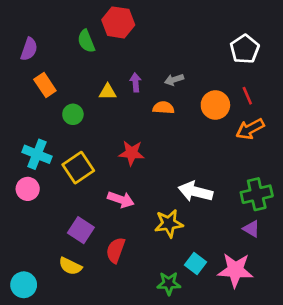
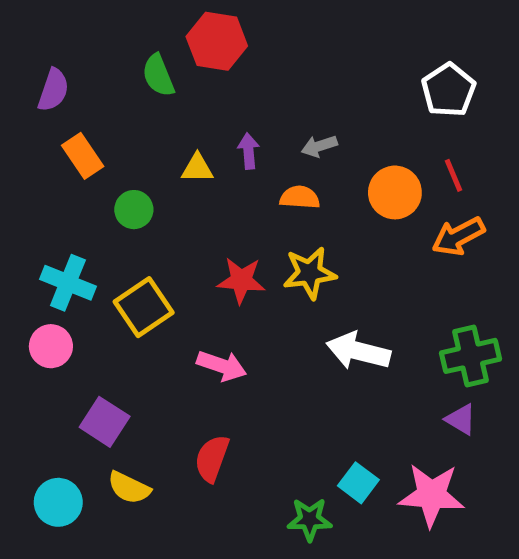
yellow star: (169, 224) -> (310, 273), moved
purple square: (81, 230) -> (105, 422), moved
cyan circle: (24, 285) -> (58, 502), moved

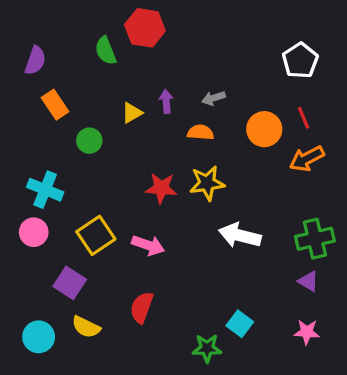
yellow triangle: (197, 168) -> (132, 113), turned -30
yellow square: (144, 307) -> (96, 235), moved
pink star: (431, 495) -> (307, 332), moved, size x0.6

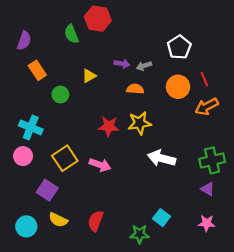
white pentagon: (300, 61) -> (179, 47), moved
purple arrow: (166, 101) -> (122, 64), moved, turned 104
red semicircle: (142, 307) -> (96, 221), moved

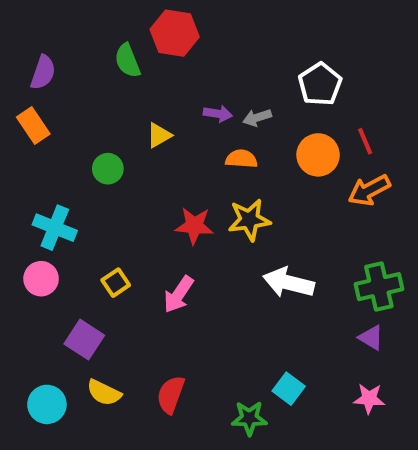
orange rectangle: (37, 70) -> (33, 125), moved
yellow square: (65, 158) -> (116, 283), size x0.6
pink arrow: (100, 165) -> (179, 294), turned 105

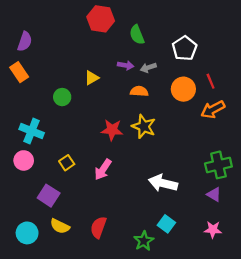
green semicircle: (127, 61) -> (137, 35), moved
yellow star: (249, 220) -> (144, 126), turned 30
white arrow: (289, 283) -> (163, 183), moved
green star: (249, 418) -> (144, 241), turned -30

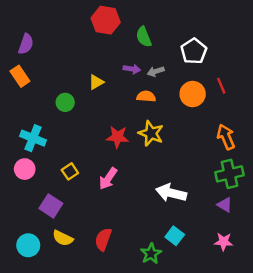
orange arrow: (213, 109) -> (226, 137), moved, turned 95

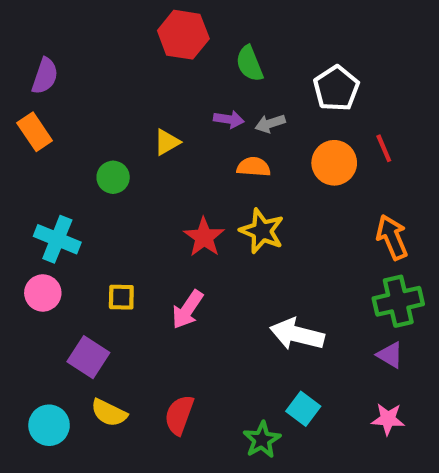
red star: (118, 137) -> (204, 237), turned 30
yellow square: (70, 171) -> (121, 297), turned 35

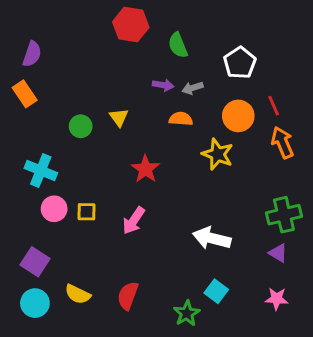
yellow triangle: (167, 142) -> (119, 117), moved, turned -36
yellow star: (262, 231) -> (218, 154), moved
orange arrow: (392, 237) -> (282, 142), moved
pink circle: (43, 293) -> (54, 209), moved
purple square: (88, 357) -> (35, 262), moved

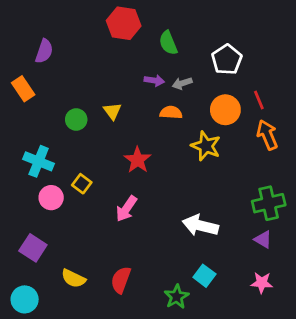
purple semicircle: (32, 54) -> (44, 51), moved
yellow square: (87, 212) -> (82, 184), moved, turned 36
cyan circle: (35, 303) -> (25, 299), moved

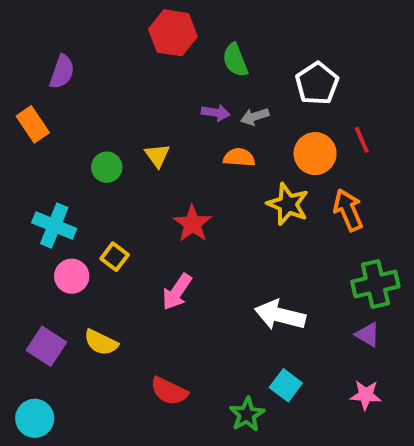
orange arrow: (267, 135) -> (348, 210), moved
yellow semicircle: (73, 279) -> (101, 342), moved
red semicircle: (121, 280) -> (169, 391), turned -84

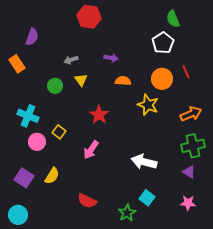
green semicircle: (235, 60) -> (173, 19), moved
gray arrow: (255, 117) -> (71, 60), moved
orange arrow: (348, 210) -> (191, 114), moved, turned 90
yellow semicircle: (101, 342) -> (52, 176), turned -84

